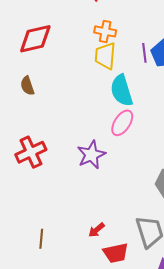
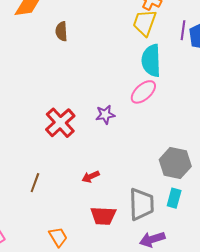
red cross: (31, 152) -> (60, 123), moved, turned -32
purple star: (91, 155) -> (105, 115), size x0.7
red arrow: (96, 230) -> (91, 177), moved

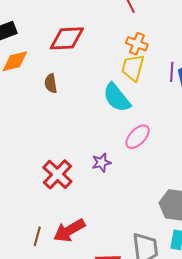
cyan semicircle: (151, 61) -> (117, 98), moved, turned -32
red arrow: (91, 177) -> (69, 230), moved, size x1.8

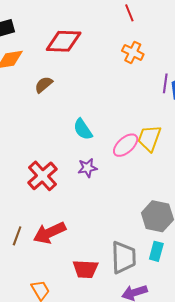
yellow trapezoid: (133, 68) -> (149, 138), moved
brown semicircle: (51, 83) -> (44, 85), turned 54
cyan semicircle: (117, 98) -> (83, 129), moved, size x0.7

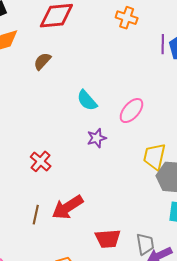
yellow trapezoid: (149, 138) -> (154, 157), moved
red cross: (43, 176) -> (41, 161), moved, size x0.7
gray trapezoid: (124, 257) -> (145, 244), moved, size x0.7

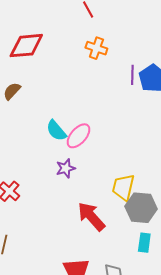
pink ellipse: (131, 111) -> (79, 136), moved
red arrow: (67, 207) -> (91, 216), moved, turned 80

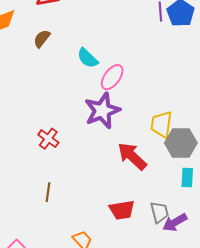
cyan semicircle: (56, 131) -> (88, 58), moved
purple star: (66, 168) -> (102, 111), size x1.8

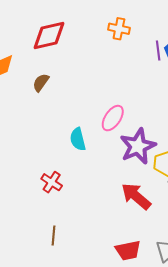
cyan semicircle: (88, 58) -> (78, 139), moved, turned 35
purple star: (102, 111) -> (138, 146), moved

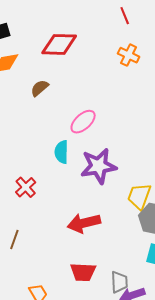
pink ellipse: (113, 118) -> (83, 122), moved
purple star: (138, 146) -> (99, 166), moved
red arrow: (136, 196) -> (84, 223), moved, turned -68

